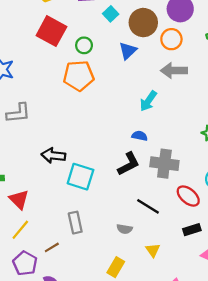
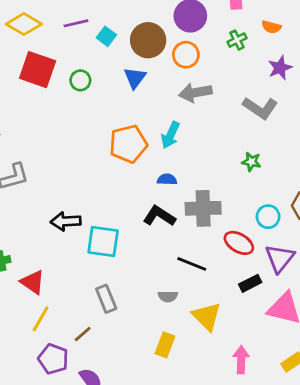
orange pentagon: (79, 76) -> (128, 144), moved
black L-shape: (129, 164) -> (159, 216), turned -110
yellow triangle: (153, 250) -> (207, 316), size x1.6

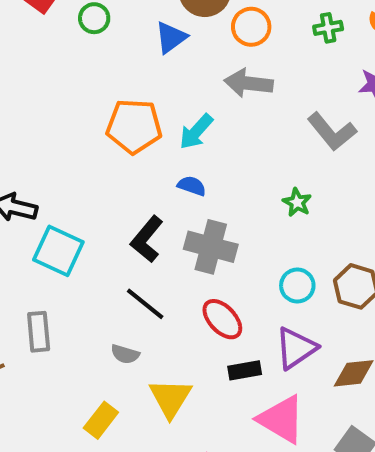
blue semicircle: (167, 179) -> (192, 186), moved
black L-shape: (159, 216) -> (147, 239), turned -100
red ellipse: (239, 243) -> (222, 319), moved
black line: (192, 264) -> (145, 304), moved

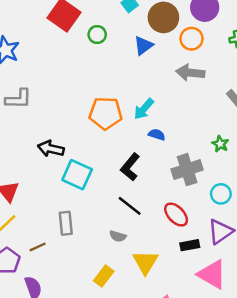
orange pentagon: (134, 126) -> (106, 113), moved
cyan arrow: (196, 132) -> (144, 109), moved
gray cross: (211, 247) -> (187, 170), moved, turned -32

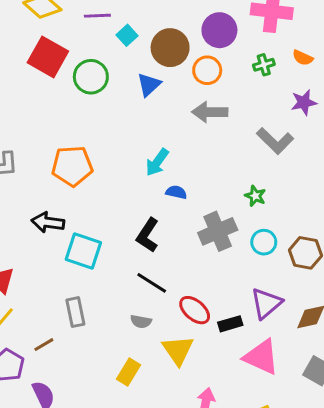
green circle: (97, 35) -> (91, 77), size x1.5
orange pentagon: (106, 113) -> (72, 166), moved
cyan circle: (221, 194) -> (264, 242), moved
red ellipse: (176, 215) -> (195, 310), moved

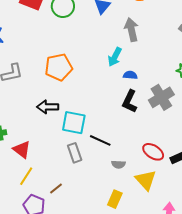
gray arrow: (210, 112) -> (131, 30), moved, turned 85
black L-shape: (148, 235) -> (130, 101), moved
black line: (152, 283) -> (100, 140), moved
gray rectangle: (75, 312) -> (75, 153), moved

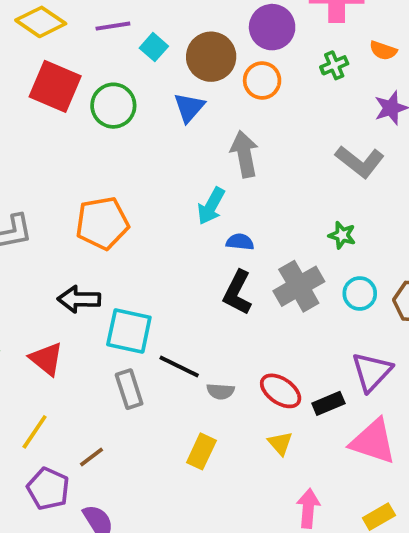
red triangle: (22, 149) -> (46, 359), moved
gray semicircle: (118, 164) -> (220, 391), moved
yellow triangle: (146, 180) -> (280, 443), moved, size x0.6
yellow rectangle: (115, 199) -> (201, 451), moved

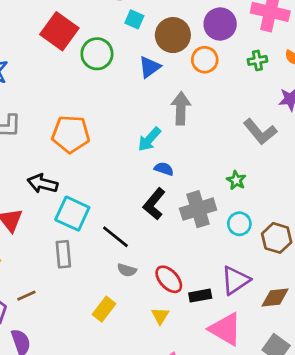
cyan square: (154, 47) -> (134, 19), turned -30
black line: (179, 366) -> (115, 237), moved

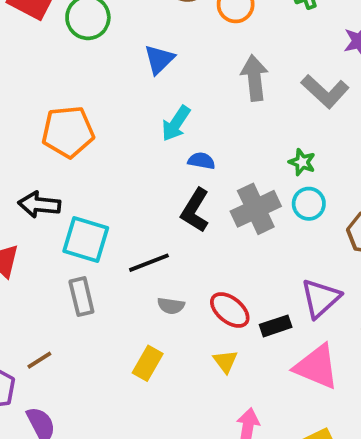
blue triangle: (150, 67) -> (159, 59), moved
gray arrow: (181, 108) -> (254, 78), moved
cyan circle: (239, 224) -> (309, 204), moved
black line: (115, 237) -> (149, 263), turned -52

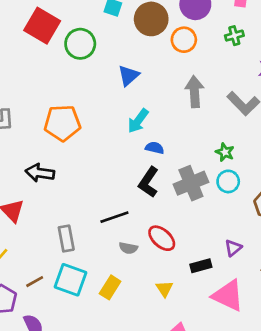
cyan square: (86, 240) -> (70, 280), moved
purple triangle: (321, 298) -> (233, 248), size x0.6
red ellipse: (230, 310) -> (162, 238), moved

